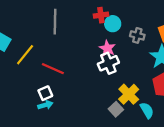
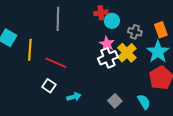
yellow line: (25, 55) -> (30, 50), turned -35
white square: (45, 93) -> (49, 86), turned -32
yellow cross: (129, 94) -> (127, 53), moved
cyan arrow: (45, 105) -> (74, 97), moved

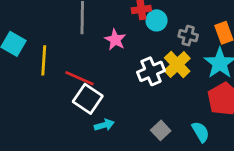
pink star: (107, 44) -> (115, 40), moved
white square: (49, 86) -> (88, 99), moved, size x1.5

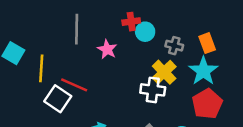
white cross: (151, 71) -> (153, 90), moved, turned 30
white square: (88, 99) -> (58, 99), moved

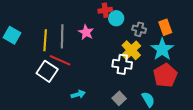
gray line: (77, 29) -> (62, 36), moved
yellow line: (41, 68) -> (45, 40), moved

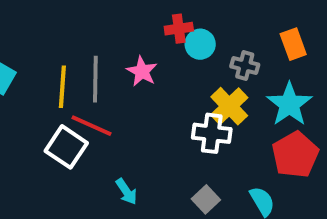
orange rectangle: (165, 27) -> (293, 44), moved
cyan arrow: (78, 94) -> (126, 192), turned 72

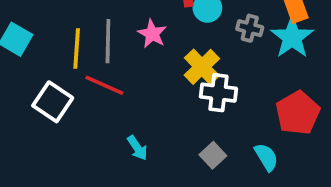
cyan star: (289, 104) -> (292, 37), moved
yellow cross: (229, 106) -> (202, 67), moved
white square: (66, 147) -> (53, 102), moved

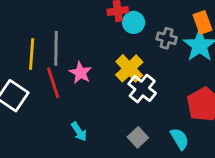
pink star: (152, 34) -> (80, 73), moved
red line: (104, 85) -> (53, 83), turned 48
white cross: (218, 93) -> (142, 89), turned 32

